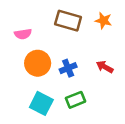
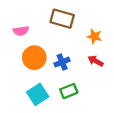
orange star: (103, 21) -> (94, 36), moved
cyan square: (41, 103) -> (38, 94), turned 30

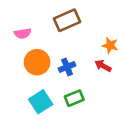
brown rectangle: (62, 19) -> (67, 20), turned -40
orange star: (94, 36) -> (110, 45), moved

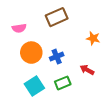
red arrow: (103, 66) -> (87, 70), moved

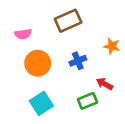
blue cross: (57, 57) -> (78, 61), moved
green rectangle: (63, 83) -> (88, 101), moved

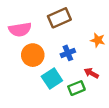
pink semicircle: (23, 34) -> (20, 30), size x1.5
cyan square: (41, 103) -> (52, 78), moved

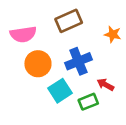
orange star: (98, 40) -> (113, 34), moved
blue cross: (68, 53) -> (78, 61), size x1.5

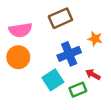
orange star: (113, 34) -> (95, 39), moved
orange circle: (38, 64) -> (18, 57), moved

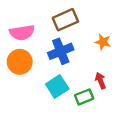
blue cross: (69, 54) -> (61, 51), moved
red arrow: (93, 74) -> (101, 81), turned 40

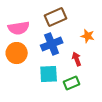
red arrow: (101, 81) -> (77, 59), moved
cyan square: (57, 86) -> (49, 74), turned 30

